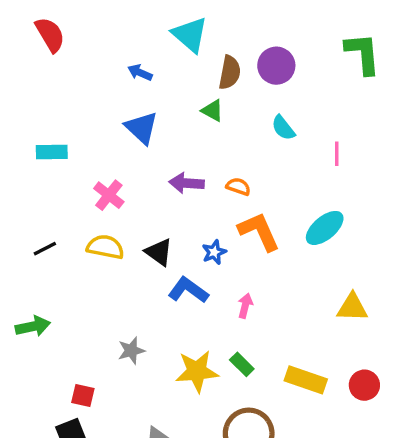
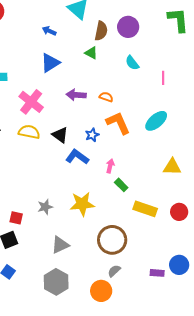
blue triangle: (142, 128) -> (50, 63), turned 45
pink cross: (109, 195) -> (31, 102), size x1.4
gray star: (131, 351) -> (45, 207), moved
green rectangle: (242, 364) -> (121, 185), moved

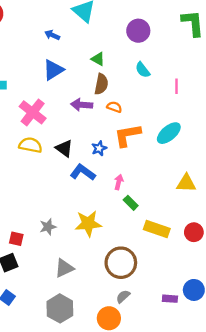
brown semicircle: (101, 31) -> (101, 84), moved
orange L-shape: (118, 123) -> (127, 135), turned -76

